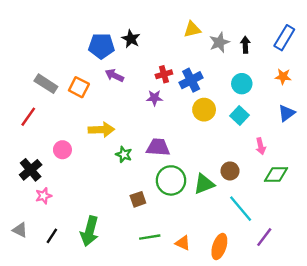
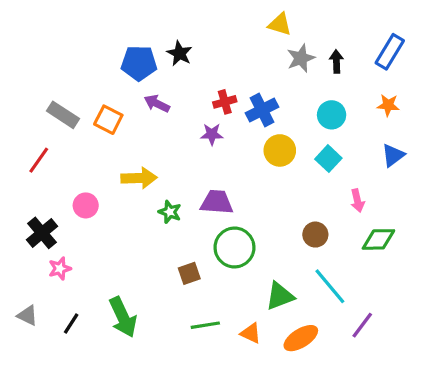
yellow triangle: (192, 29) -> (280, 24), moved, turned 30
green triangle: (204, 184) -> (280, 296), moved
green arrow: (90, 231) -> (123, 317), turned -40
orange ellipse: (219, 246) -> (301, 338), turned 40

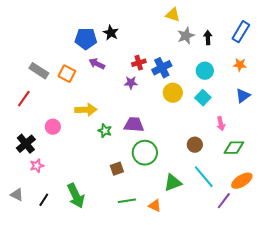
orange ellipse: (301, 338) -> (242, 181), moved

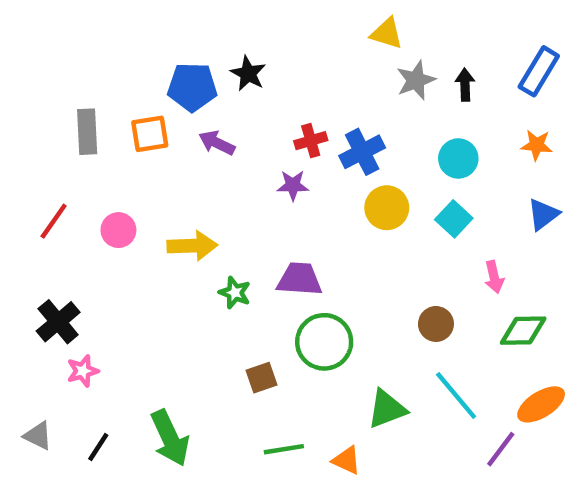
gray rectangle: (39, 71) -> (87, 132), moved, turned 54
orange square: (67, 74) -> (150, 134), moved, turned -36
pink circle: (53, 127) -> (118, 230), moved

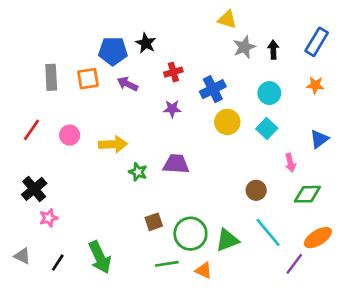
red cross: (311, 141) -> (173, 72), moved
blue triangle: (543, 214) -> (319, 139), moved
green circle: (324, 342) -> (190, 234), moved

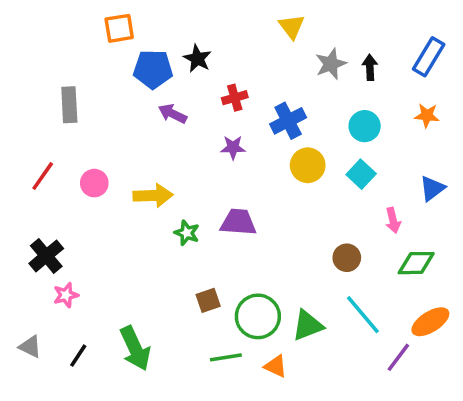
yellow triangle: (227, 19) -> (292, 27), moved, turned 36
orange square: (88, 79) -> (119, 28), moved

